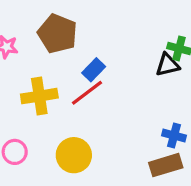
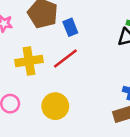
blue rectangle: (94, 70) -> (70, 27), moved, turned -66

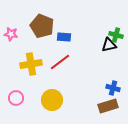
blue rectangle: (70, 27) -> (64, 37), turned -64

